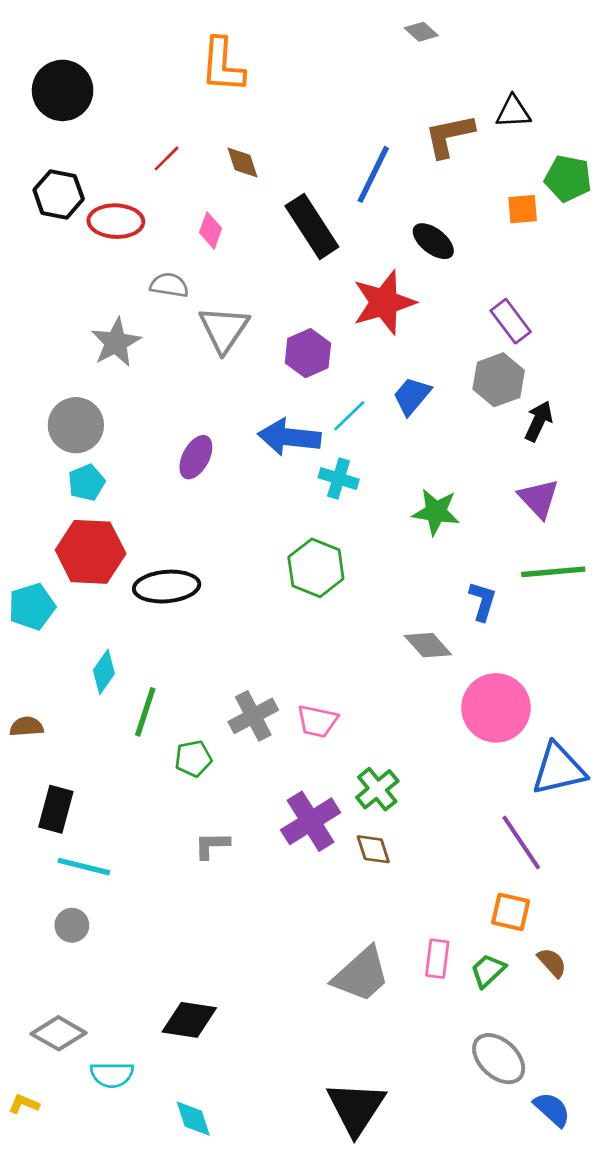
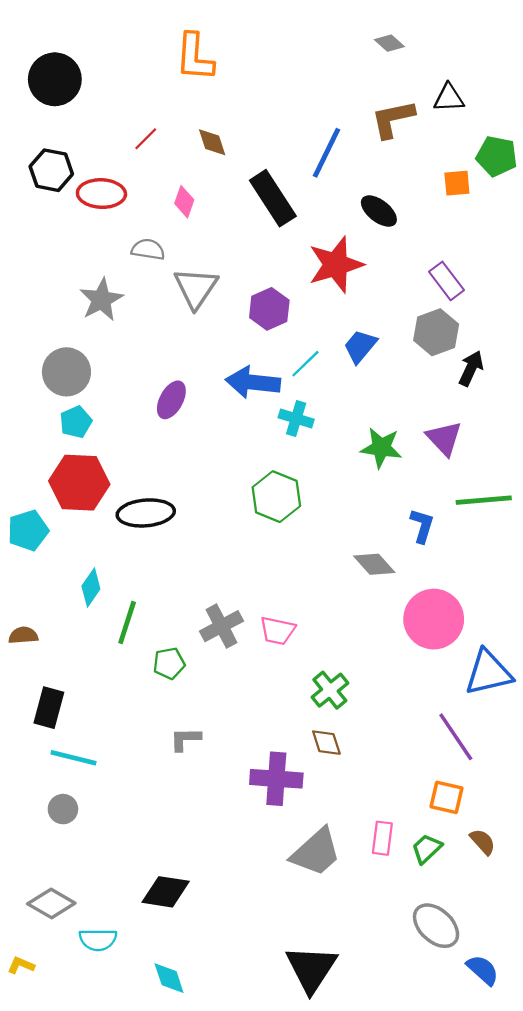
gray diamond: (421, 32) -> (389, 43), moved
purple triangle: (539, 499) -> (444, 438), moved
purple cross: (311, 821) -> (276, 779), moved, turned 36

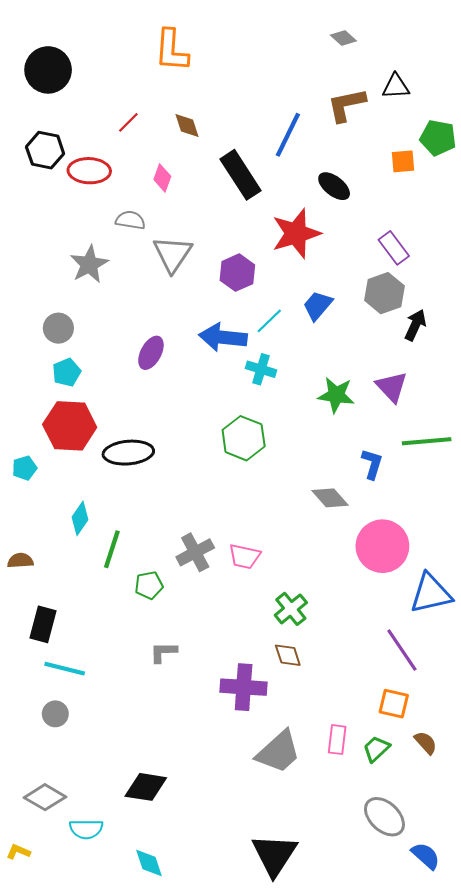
gray circle: (66, 372) -> (58, 328), size x0.7
cyan pentagon: (28, 530) -> (24, 468), size x0.7

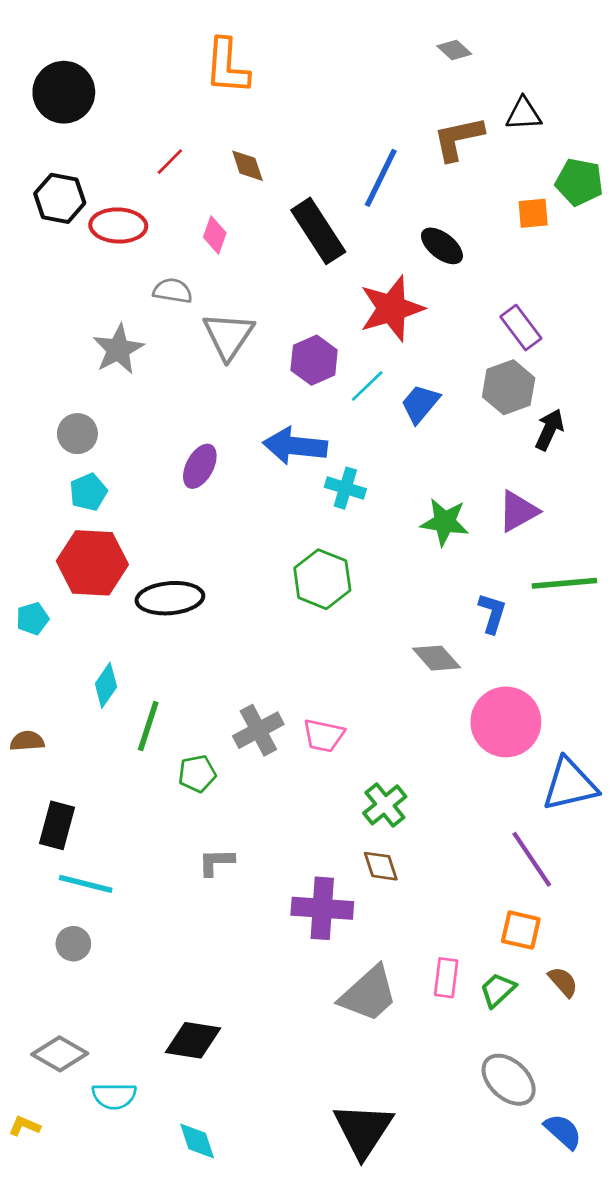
cyan line: (269, 321) -> (367, 386), moved
purple triangle: (392, 387) -> (518, 511), turned 44

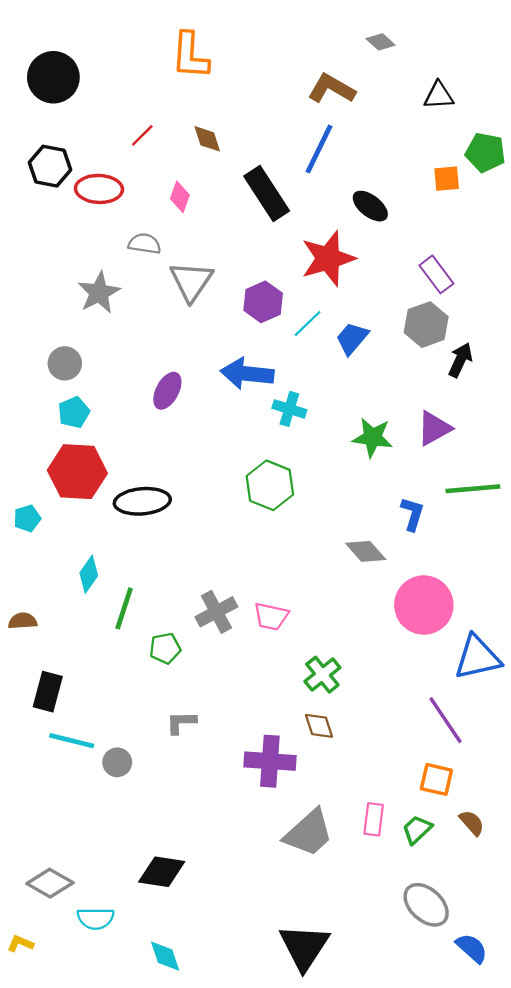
brown L-shape: (458, 138) -> (332, 89), moved, turned 42
gray circle: (73, 944) -> (117, 762), moved

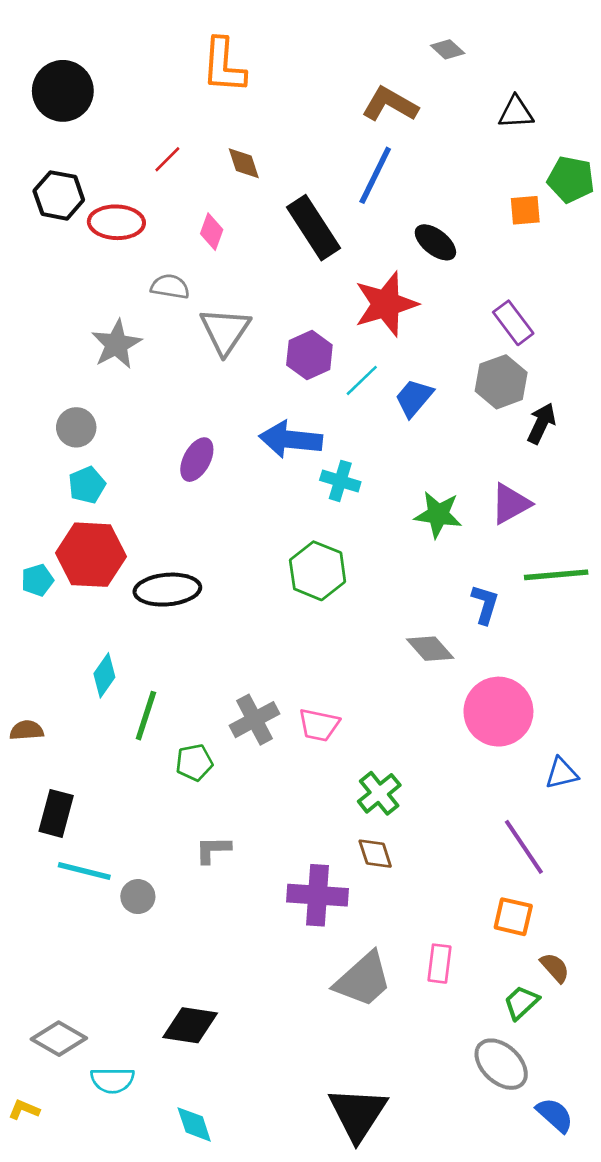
cyan pentagon: (27, 518) -> (37, 580), moved
blue triangle: (477, 657) -> (561, 773), size x0.6
green trapezoid: (417, 830) -> (521, 1002), moved

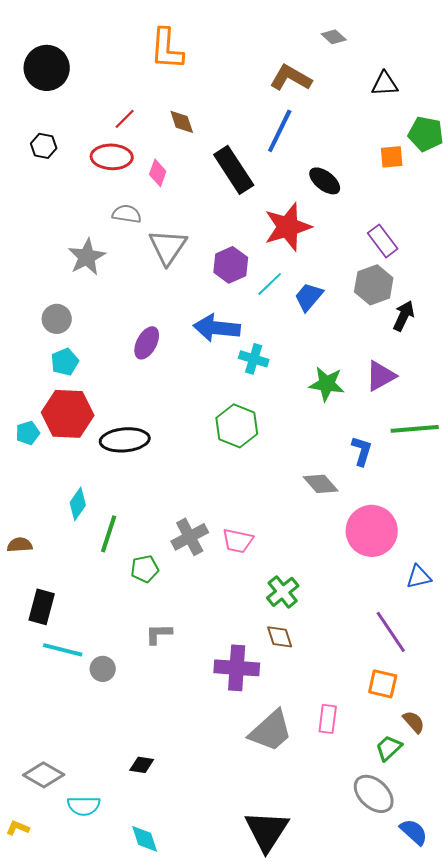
black hexagon: (59, 195) -> (44, 146), size x0.7
red ellipse: (116, 222) -> (112, 157), moved
black diamond: (190, 1025) -> (142, 765), size x0.6

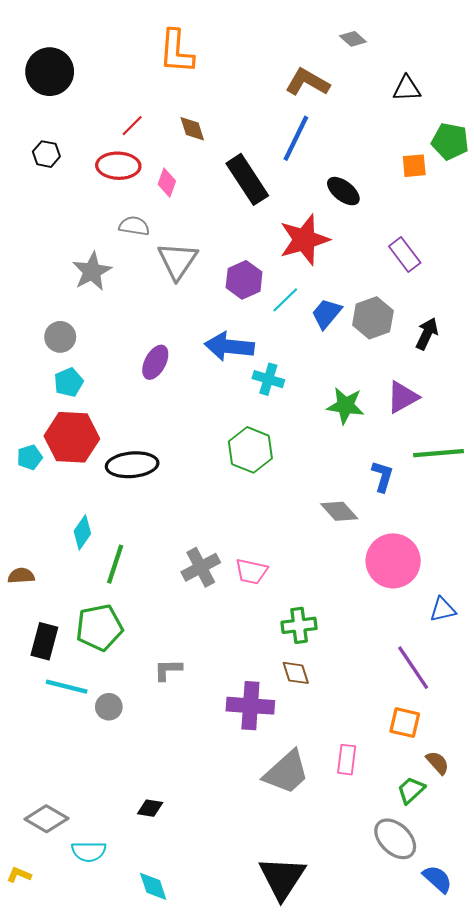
gray hexagon: (374, 285) -> (373, 318), moved
green pentagon: (145, 569) -> (99, 627), moved, size x1.6
green cross: (283, 592) -> (299, 625), turned 32

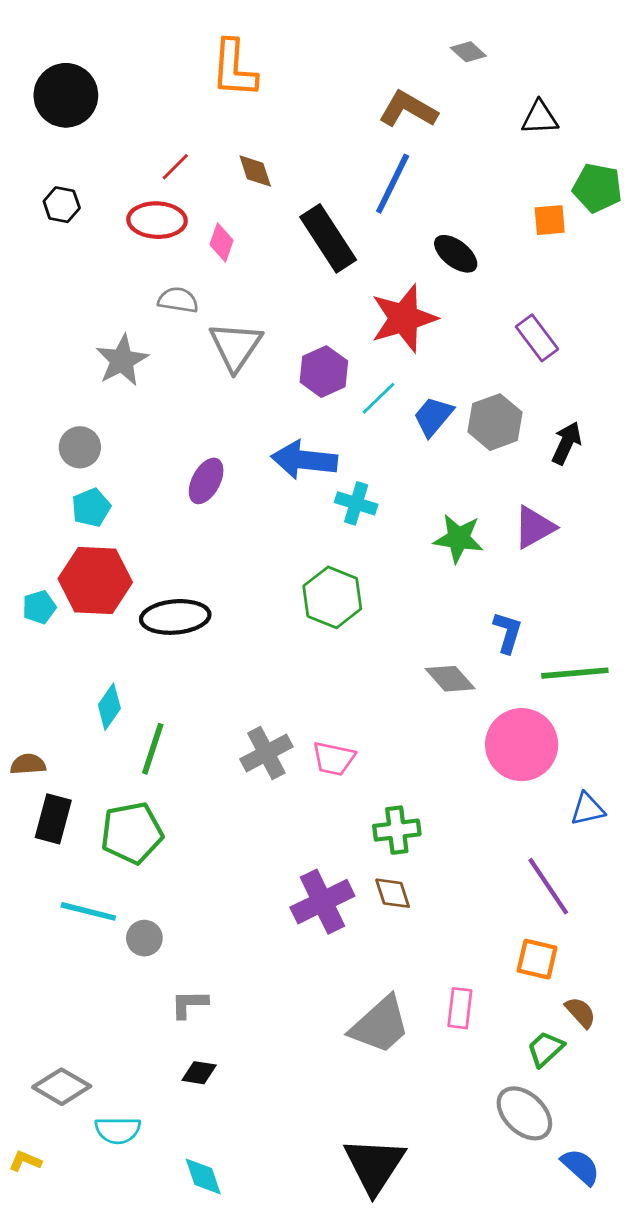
green line: (439, 453) -> (575, 673), moved
black rectangle: (44, 641) -> (53, 819), moved
gray L-shape: (168, 670) -> (189, 1004), moved
purple cross: (250, 706) -> (322, 902), moved, turned -30

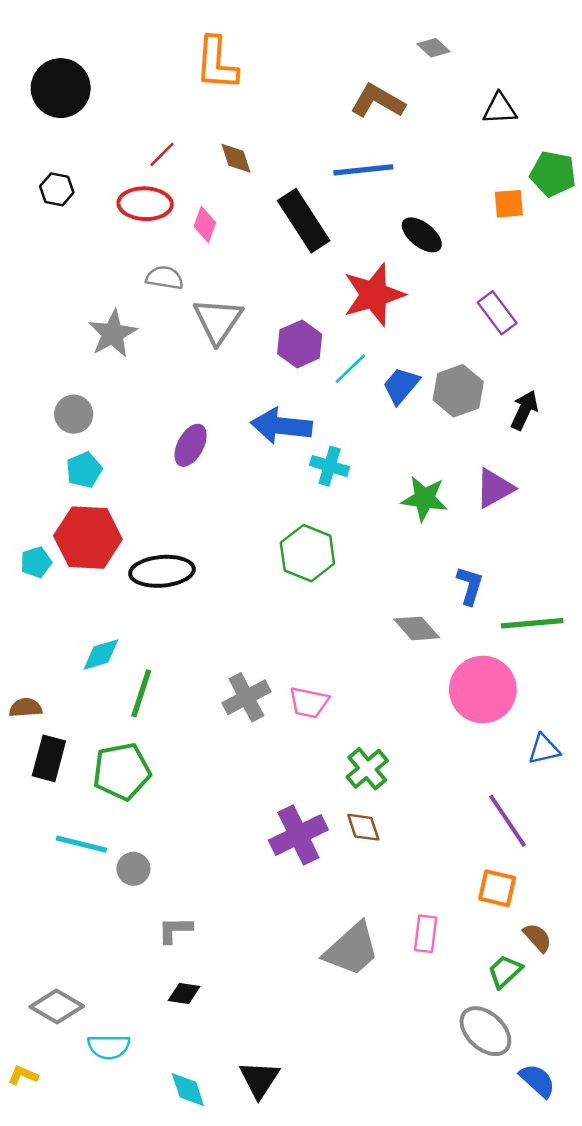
blue line: (393, 184) -> (363, 170), turned 58
cyan diamond: (109, 707) -> (101, 654), turned 39
green cross: (397, 830) -> (367, 769), turned -33
black triangle: (374, 1165) -> (259, 1079), moved, size x0.7

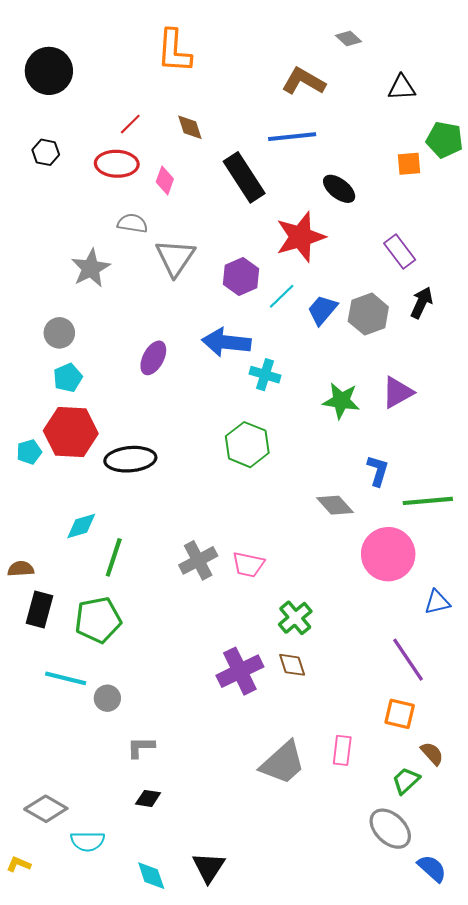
black arrow: (524, 410) -> (422, 303), moved

